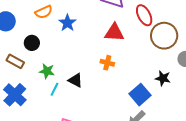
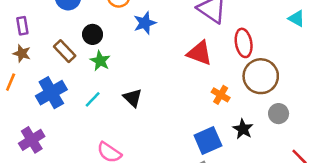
orange cross: (107, 63) -> (221, 95), moved
green star: (47, 71) -> (100, 61), moved
cyan line: (54, 89) -> (93, 99), moved

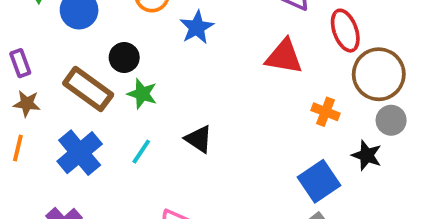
brown rectangle: (65, 51) -> (88, 89), size x1.4
gray circle: (279, 114) -> (391, 120), moved

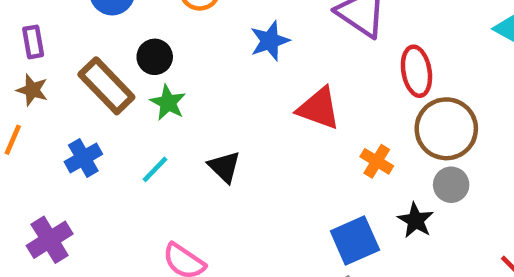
blue star: (197, 27) -> (270, 41), moved
red triangle: (284, 57) -> (319, 108), moved
blue cross: (80, 153) -> (83, 158), size x0.7

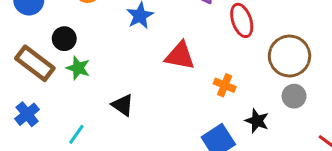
brown circle: (446, 129) -> (289, 56), moved
cyan line: (155, 169) -> (76, 134), moved
gray circle: (451, 185) -> (294, 96), moved

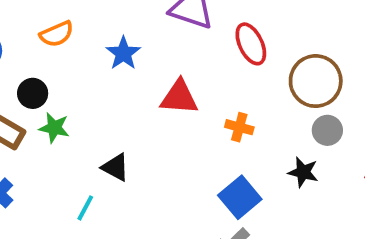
black star: (257, 121) -> (303, 172), moved
cyan line: (76, 134) -> (85, 208), moved

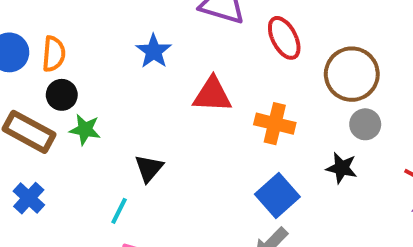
orange semicircle: (57, 34) -> (54, 54), moved, turned -60
orange cross: (239, 127) -> (275, 124), size x1.4
black triangle: (115, 167) -> (149, 168), turned 44

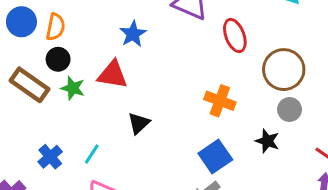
red triangle: (212, 95) -> (113, 75), moved
black triangle: (149, 168) -> (139, 123), moved
blue cross: (29, 198) -> (50, 157), moved

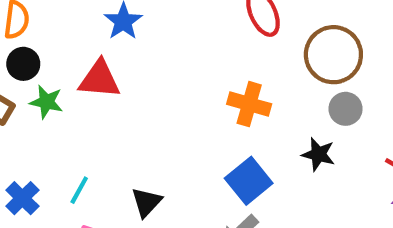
black triangle: (139, 123) -> (147, 202), moved

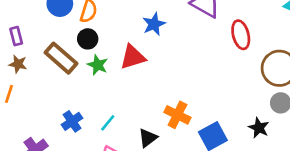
red triangle: (99, 79) -> (133, 57), turned -32
orange cross: (249, 104) -> (177, 115), moved

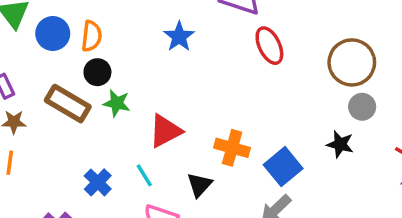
red ellipse: (241, 35) -> (269, 46), moved
red triangle: (133, 57) -> (165, 131), moved
cyan line: (108, 123) -> (144, 175), turned -60

